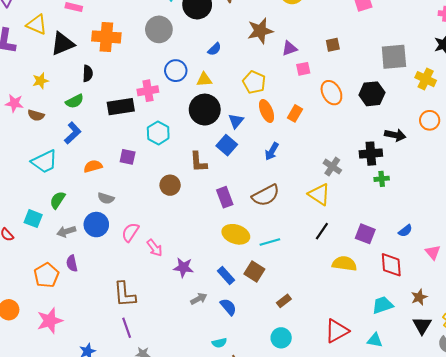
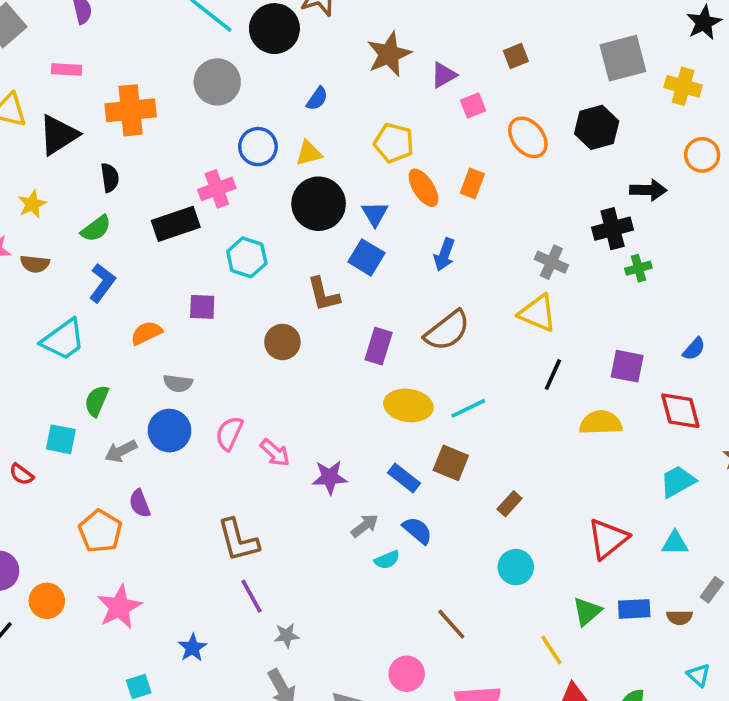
purple rectangle: (225, 197) -> (379, 346), turned 48
cyan semicircle: (219, 343) -> (387, 560), moved

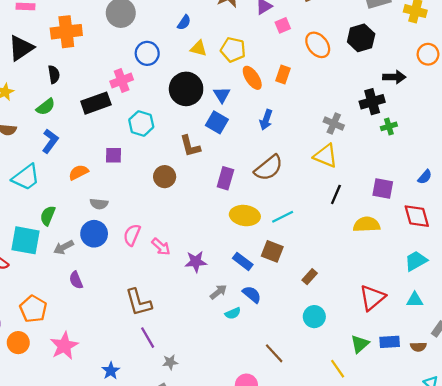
yellow triangle: (309, 153) -> (199, 48), moved, turned 30
cyan square: (61, 439) -> (26, 240), size x1.5
orange pentagon: (100, 531) -> (33, 309), moved

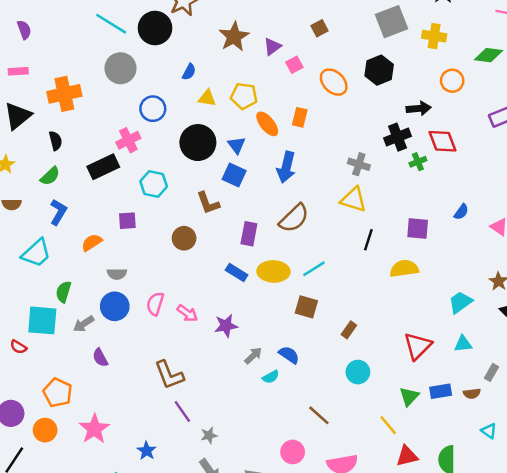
blue arrow: (266, 120) -> (286, 167), size x1.4
red diamond: (417, 216) -> (442, 141), moved
blue rectangle: (243, 261) -> (237, 272), moved

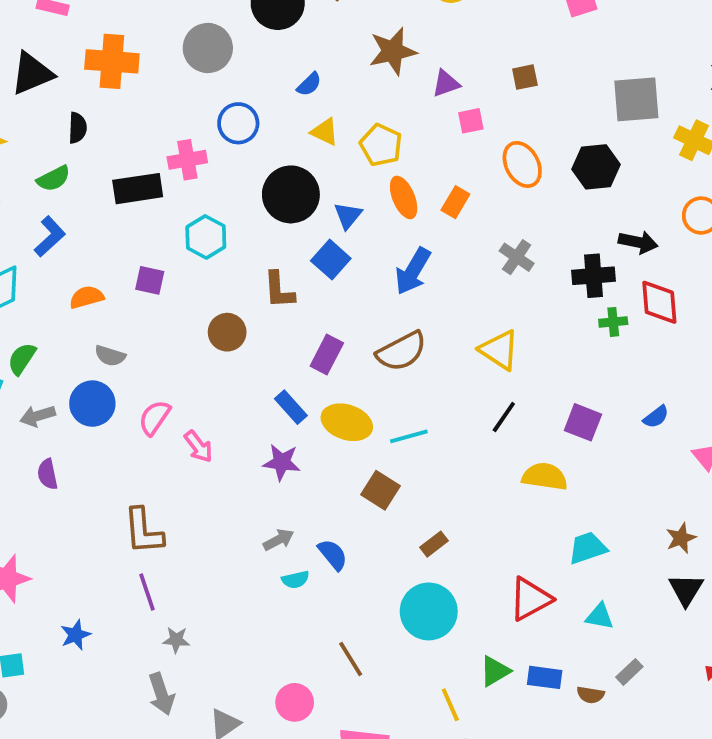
gray cross: (359, 164) -> (517, 257), moved
cyan trapezoid: (460, 302) -> (588, 548), moved
purple star: (226, 326) -> (282, 462), moved
cyan circle: (358, 372) -> (429, 611), size x1.5

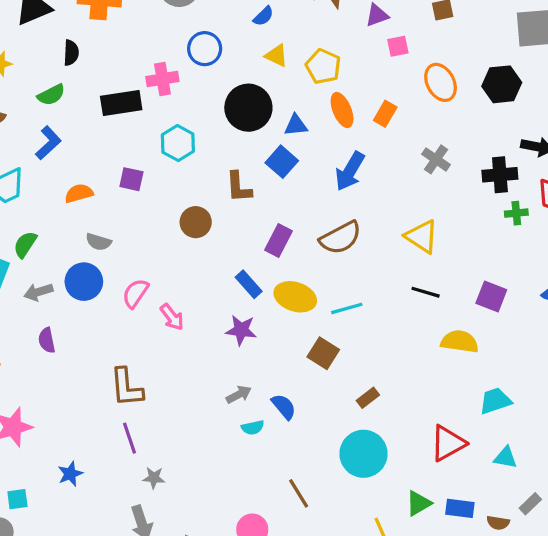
blue triangle: (348, 216) -> (296, 125), turned 45
black line: (504, 417) -> (426, 292), turned 72

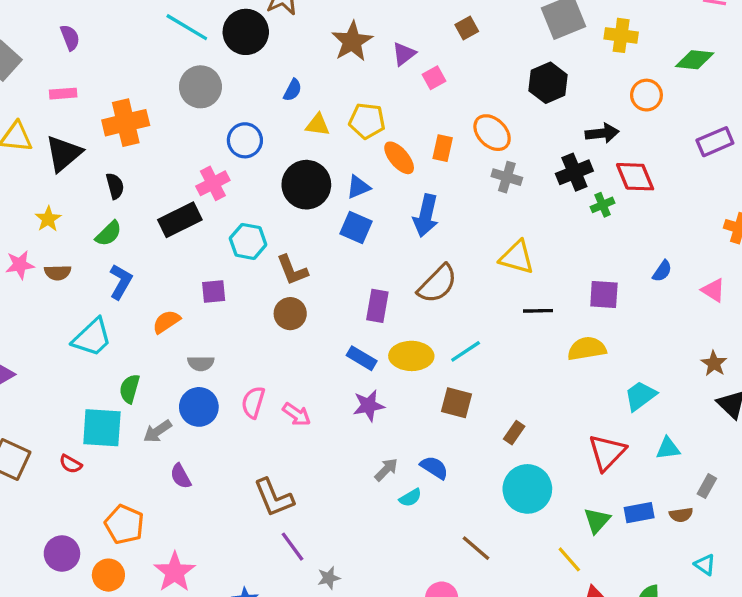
orange ellipse: (441, 82) -> (492, 133), moved
brown L-shape: (239, 187) -> (292, 270), moved

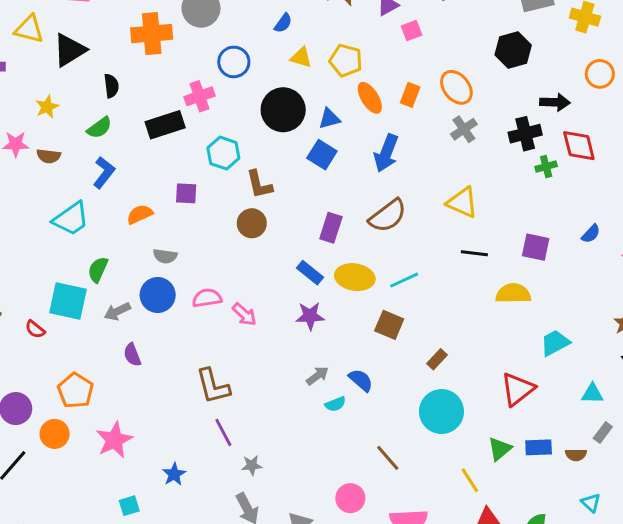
orange cross: (126, 123) -> (152, 34), moved
gray cross: (507, 177) -> (464, 129), turned 30
pink semicircle: (253, 402) -> (207, 298), turned 56
cyan triangle: (668, 448) -> (592, 394), moved

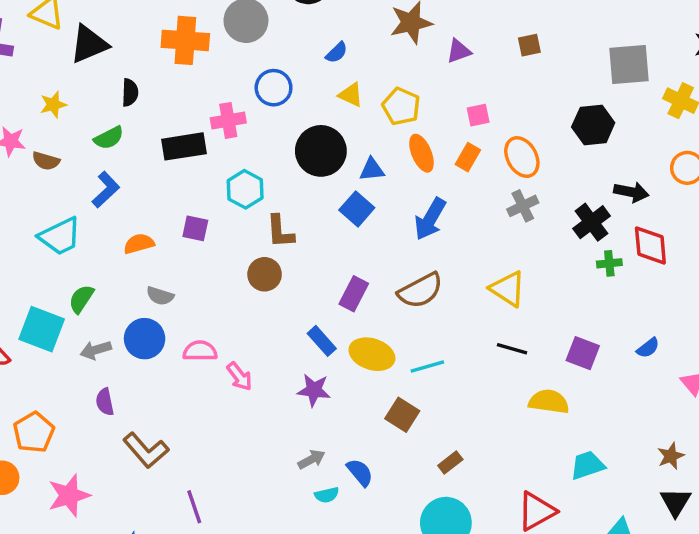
pink square: (412, 31) -> (478, 115), moved
black cross: (525, 134) -> (592, 222), turned -32
brown L-shape: (213, 386) -> (146, 450), moved, turned -36

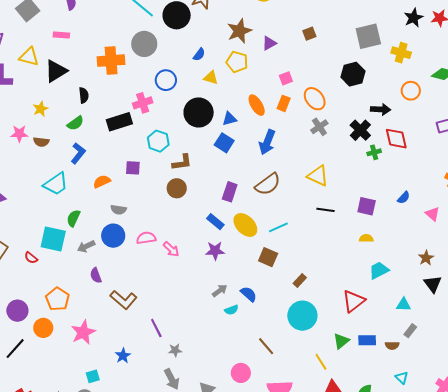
yellow pentagon: (401, 106) -> (237, 62), moved
brown L-shape: (280, 231) -> (182, 162), turned -85
yellow ellipse: (372, 354) -> (245, 225), turned 35
yellow semicircle: (549, 402) -> (366, 238), moved, size x0.6

